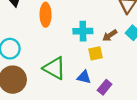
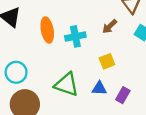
cyan cross: (83, 31) -> (75, 36), moved
brown arrow: (110, 35) -> (110, 26), moved

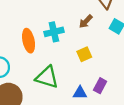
orange ellipse: (47, 30) -> (29, 41), moved
blue triangle: (99, 88) -> (80, 93), moved

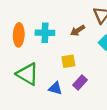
purple rectangle: (100, 86) -> (80, 83), moved
blue triangle: (80, 93) -> (55, 88), moved

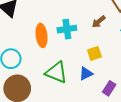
purple rectangle: (80, 83) -> (109, 88), moved
blue triangle: (55, 88) -> (86, 74), moved, turned -32

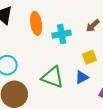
orange ellipse: (42, 35) -> (36, 23), moved

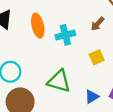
blue triangle: (82, 77) -> (92, 97), moved

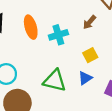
blue triangle: (92, 97) -> (85, 78), moved

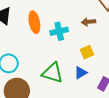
brown arrow: (89, 22) -> (89, 22), turned 40

